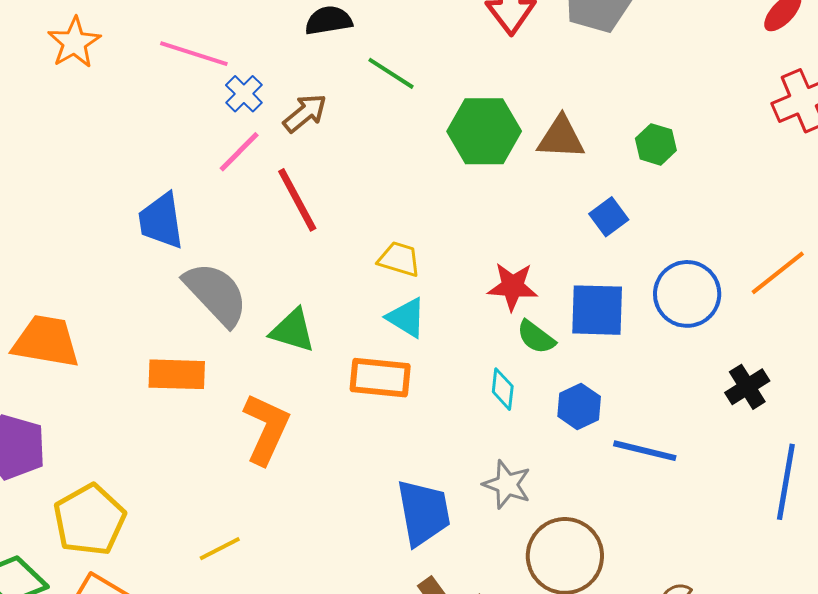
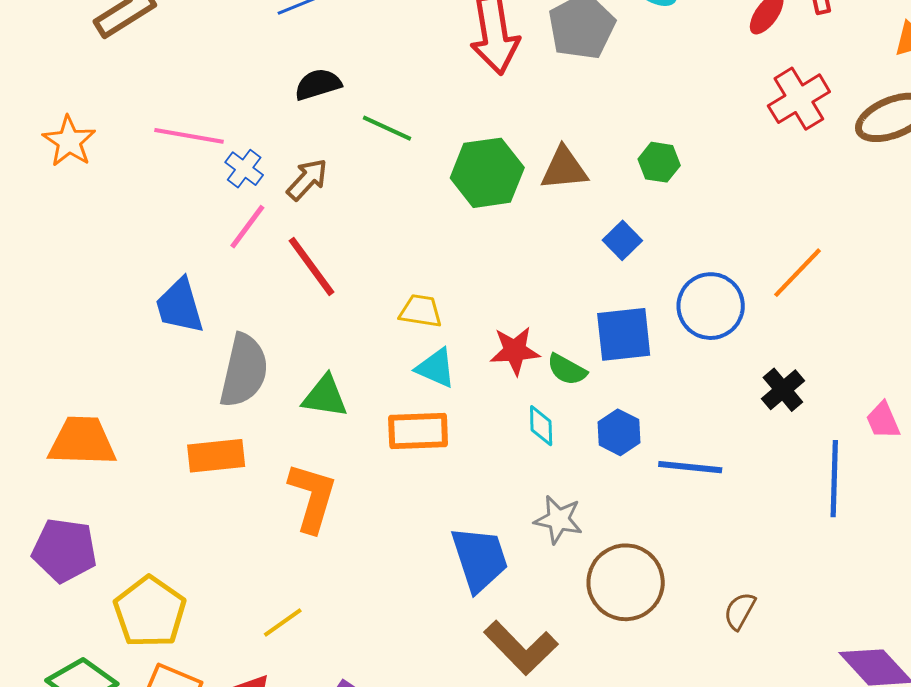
red star: (513, 286) -> (515, 351), moved
gray semicircle: (216, 294) -> (244, 371), turned 64

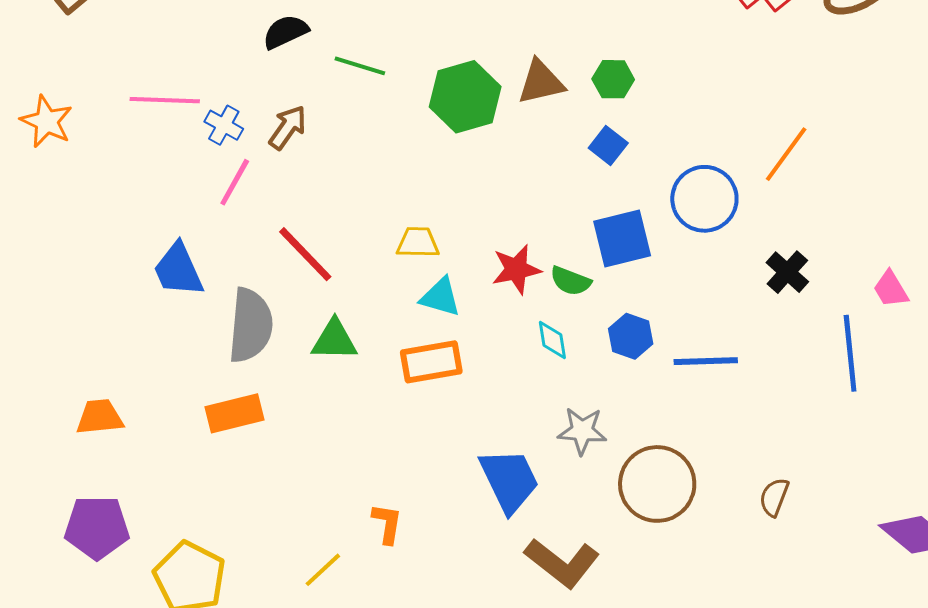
green hexagon: (659, 162) -> (613, 79), moved
red line: (311, 266) -> (305, 254), moved
orange trapezoid: (82, 441) -> (100, 417), size x0.7
orange L-shape: (312, 497) -> (387, 523), moved, size x0.6

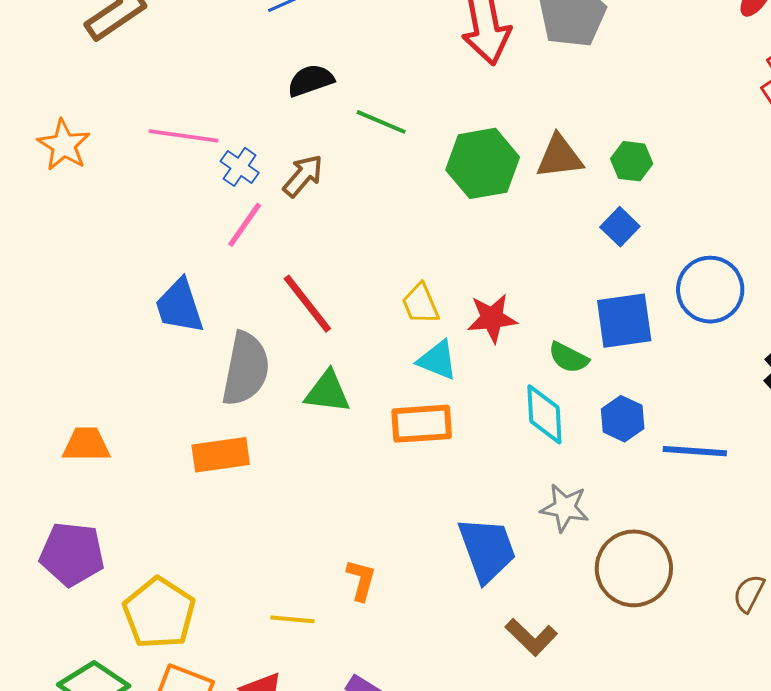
yellow trapezoid: (418, 243) -> (420, 304), turned -120
red star: (516, 269) -> (492, 318), moved
cyan diamond: (552, 340) -> (544, 414), size x1.5
brown L-shape: (562, 563) -> (531, 637), size x0.7
yellow line: (323, 570) -> (292, 619), turned 42

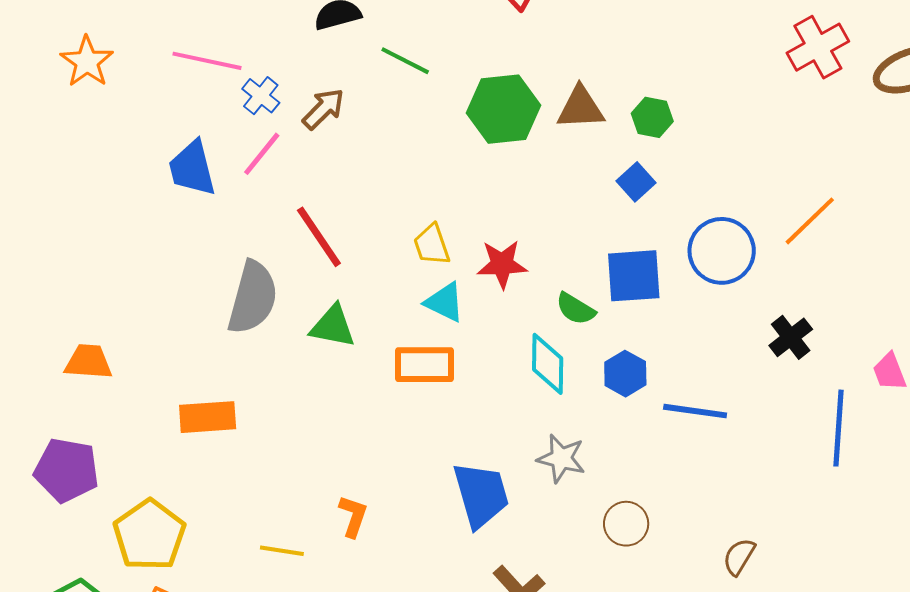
blue trapezoid: (179, 306) -> (192, 168), moved
orange rectangle: (221, 455) -> (208, 417), moved
brown circle: (634, 568) -> (626, 524), size x0.6

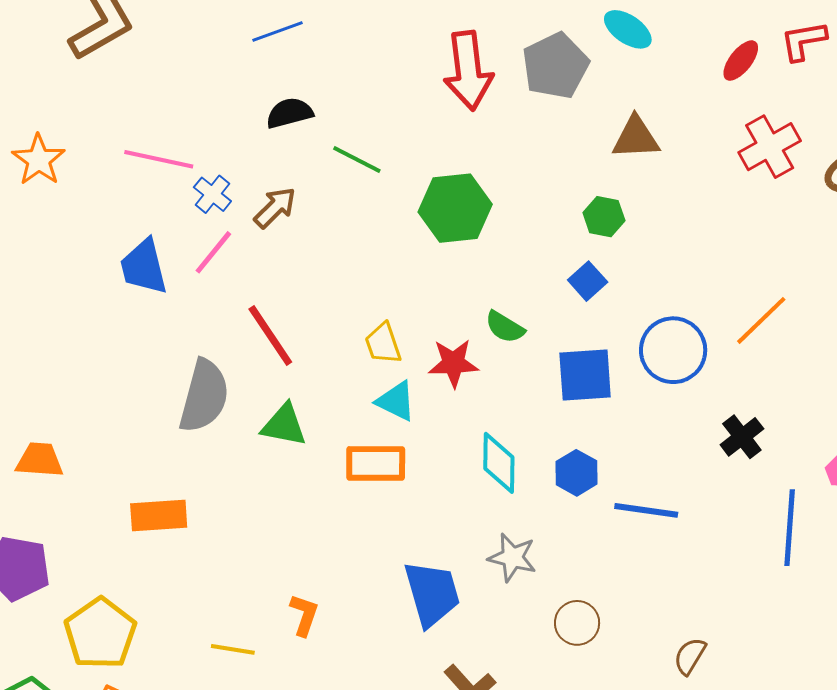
brown triangle: (581, 108) -> (636, 138), moved
green semicircle: (576, 309) -> (505, 327), moved

